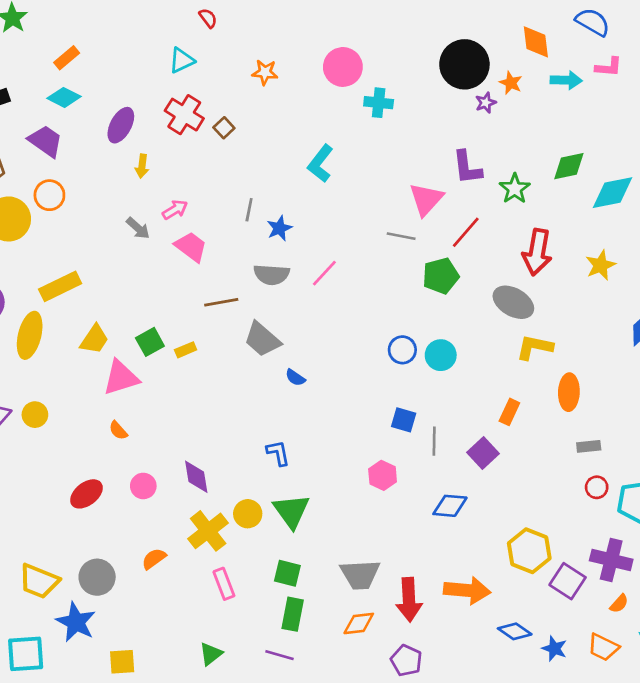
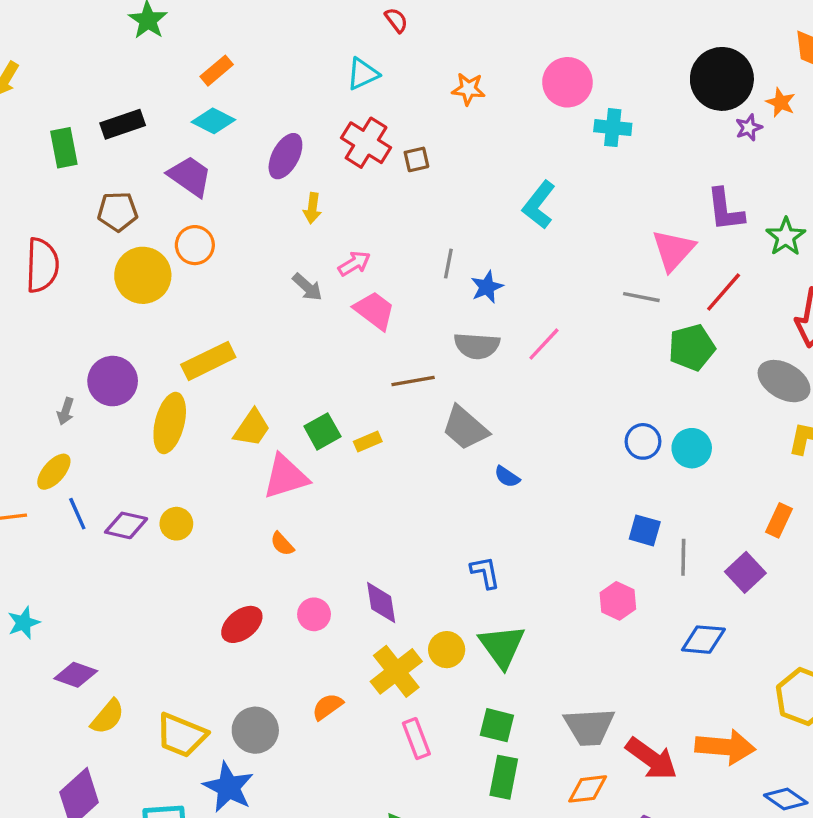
brown square: (224, 128) -> (416, 159), turned 30
red arrow: (409, 600) -> (651, 759), turned -51

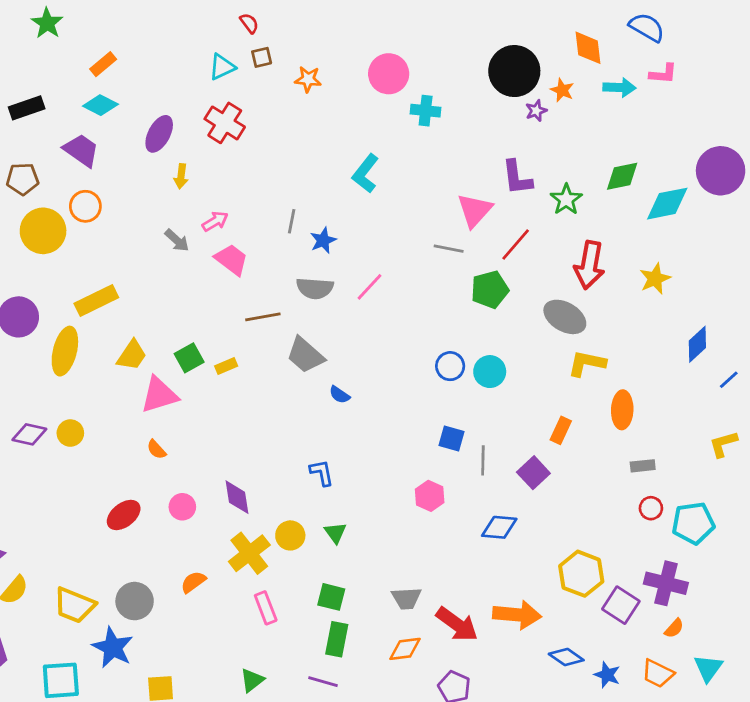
brown square: (416, 159) -> (262, 57), moved
green triangle: (502, 646) -> (335, 533), size x0.6
gray trapezoid: (589, 727) -> (406, 598), size x0.7

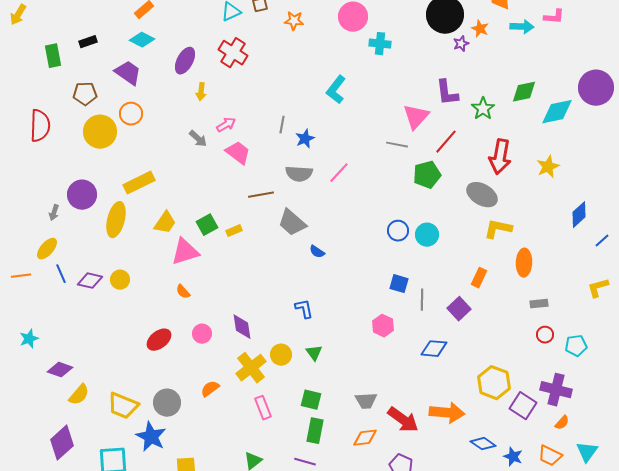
black rectangle: (27, 108) -> (88, 42), size x0.7
cyan pentagon: (693, 523) -> (576, 346), size x0.7

